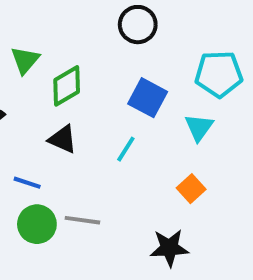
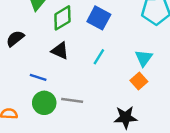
blue square: (148, 98) -> (99, 18), moved
cyan triangle: (199, 127) -> (144, 58), moved

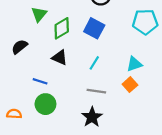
cyan triangle: (144, 58) -> (134, 64), turned 35
gray line: (72, 100) -> (96, 91), moved
black star: (126, 117) -> (92, 117), moved, turned -30

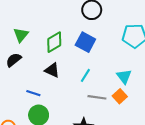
green triangle: (39, 14) -> (21, 35), moved
cyan triangle: (134, 64) -> (124, 77), turned -49
gray line: (96, 91) -> (97, 97), moved

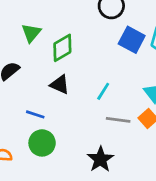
green triangle: (21, 35) -> (31, 33), moved
blue square: (85, 42) -> (132, 40), moved

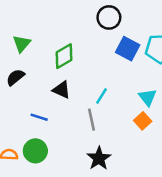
green triangle: (31, 33) -> (22, 44), moved
gray line: (118, 120) -> (91, 120), moved, turned 70
green circle: (42, 143) -> (35, 151), moved

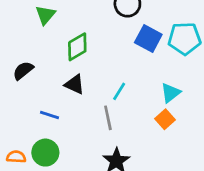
green triangle: (22, 44) -> (45, 15), moved
cyan triangle: (148, 97) -> (171, 93), turned 30

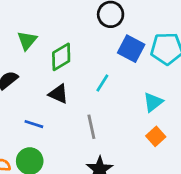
green triangle: (45, 15) -> (27, 40), moved
cyan line: (119, 91) -> (102, 83), moved
orange square: (165, 119) -> (156, 136), moved

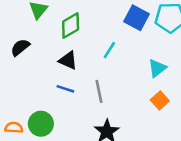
blue line: (34, 124) -> (65, 89), moved

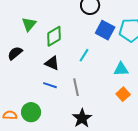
cyan triangle: (157, 68) -> (121, 69), turned 35

